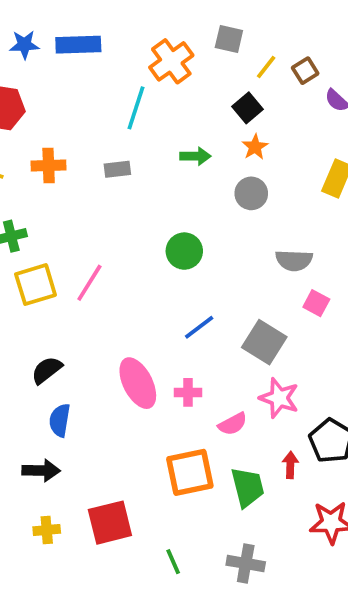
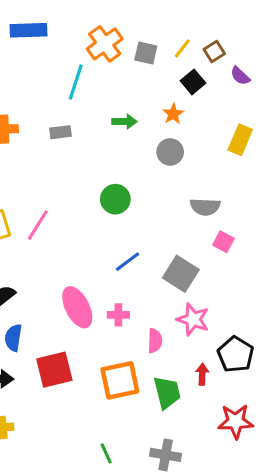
gray square: (229, 39) -> (146, 53), moved
black square: (248, 108) -> (193, 82), moved
pink semicircle: (233, 424) -> (155, 341), turned -60
red square: (110, 523) -> (54, 370), moved

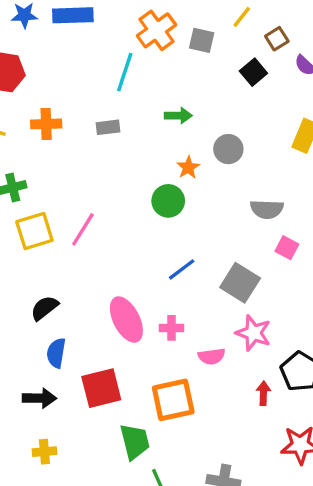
yellow line: (182, 48) -> (242, 17), moved
orange star: (173, 114) -> (188, 167), moved
pink semicircle: (155, 341) -> (212, 356), turned 80
green trapezoid: (167, 392) -> (135, 442), moved

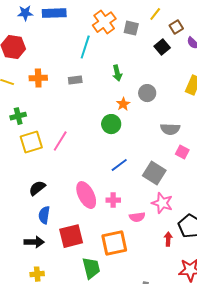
green arrow: (178, 116) -> (117, 73), turned 77

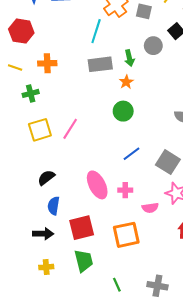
gray rectangle: (75, 80) -> (100, 64), moved, size x1.6
gray circle: (147, 93) -> (153, 46), moved
orange star: (123, 104) -> (126, 82), moved
green cross: (18, 116) -> (31, 93), moved
green trapezoid: (91, 268) -> (84, 261), moved

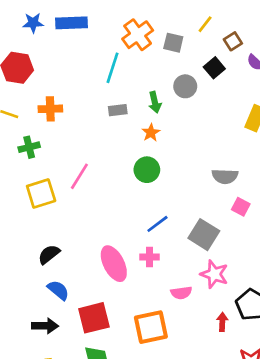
gray rectangle: (100, 64) -> (118, 110), size x0.6
pink line: (70, 129) -> (79, 176), moved
pink cross: (125, 190) -> (150, 257), moved
blue semicircle: (53, 206) -> (58, 290), turned 120

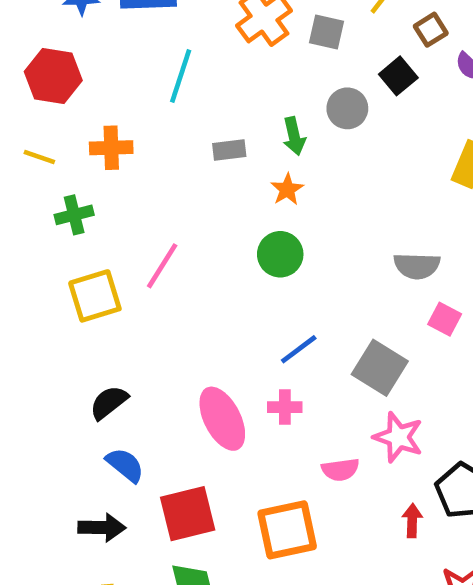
cyan line: (112, 68) -> (181, 76), moved

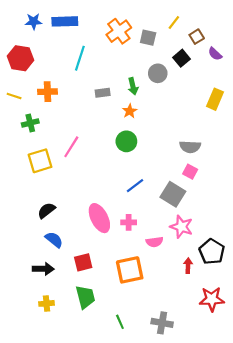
pink square: (445, 319) -> (190, 172), moved
pink cross: (285, 407) -> (129, 222), moved
red square: (188, 514) -> (83, 262), size x0.7

